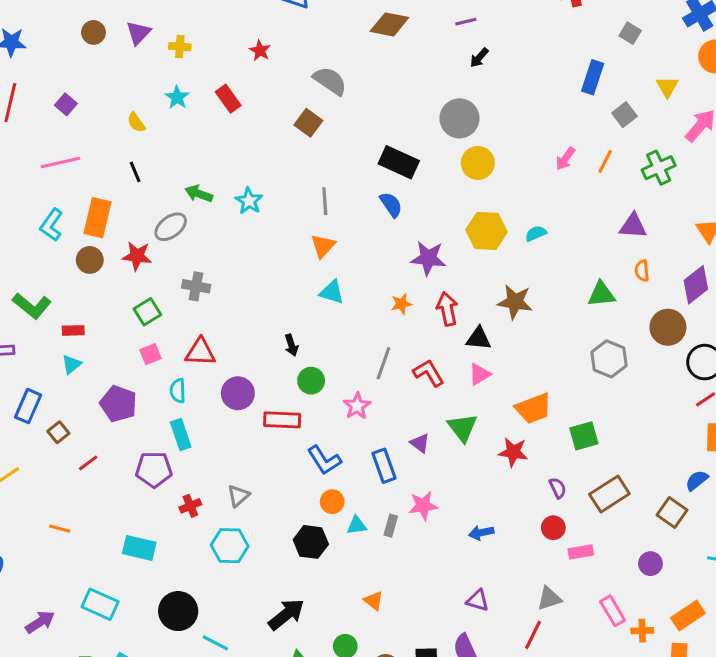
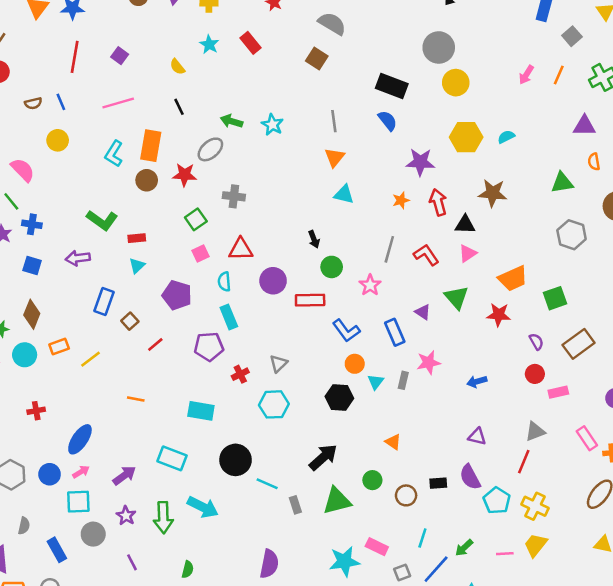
cyan triangle: (357, 525) -> (376, 382), turned -42

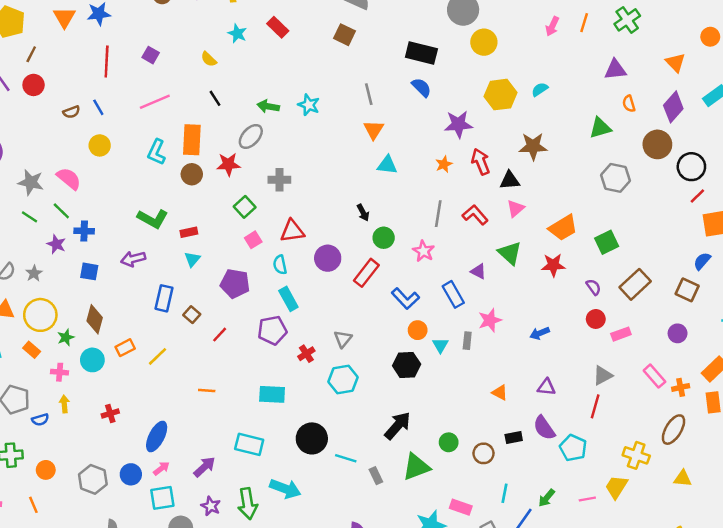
red rectangle: (310, 300) -> (366, 273), turned -44
orange triangle: (393, 442) -> (500, 393), moved
yellow cross: (535, 506) -> (636, 455), moved

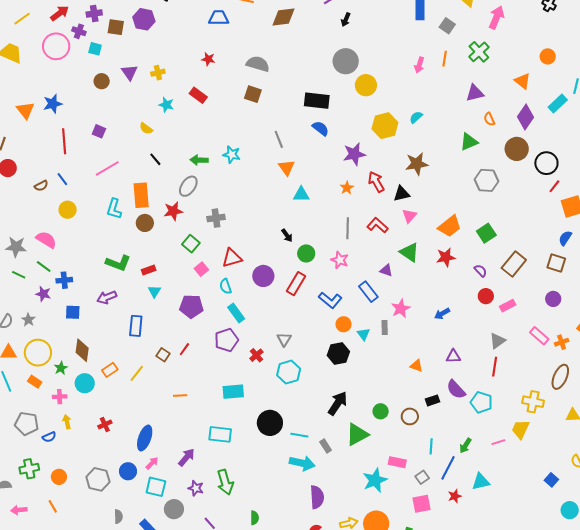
brown square: (192, 315) -> (163, 355), moved
cyan arrow: (285, 489) -> (302, 463), moved
cyan square: (162, 498) -> (156, 487), turned 30

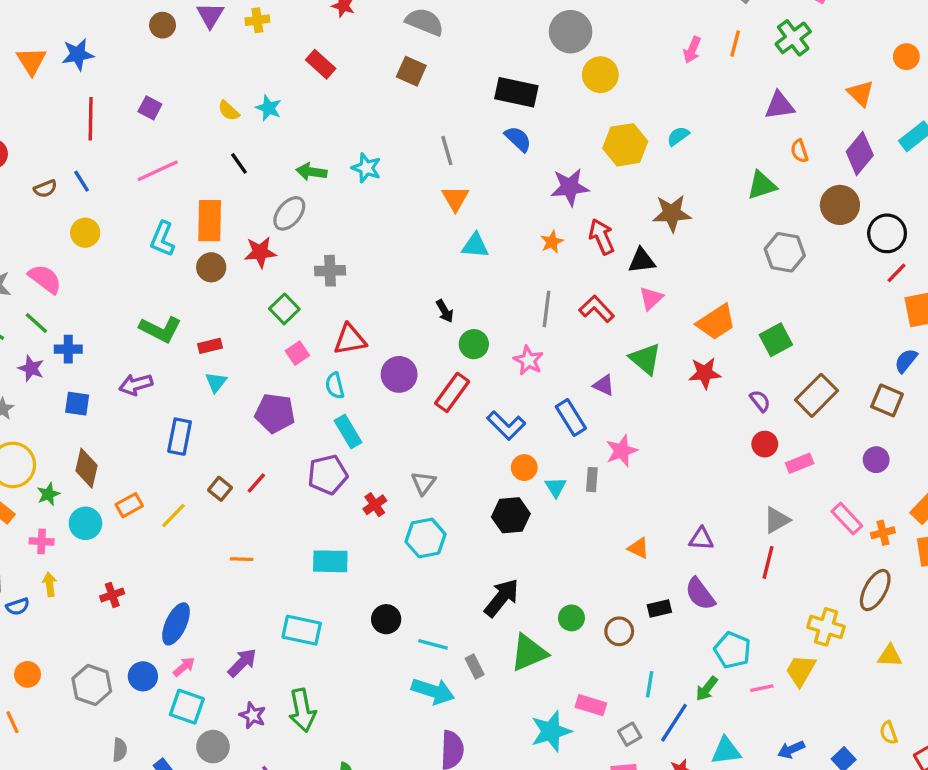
cyan star: (166, 105) -> (269, 108), moved
blue arrow: (442, 314) -> (791, 750), moved
cyan pentagon: (481, 402) -> (732, 650), moved
black circle: (270, 423) -> (386, 619), size x0.7

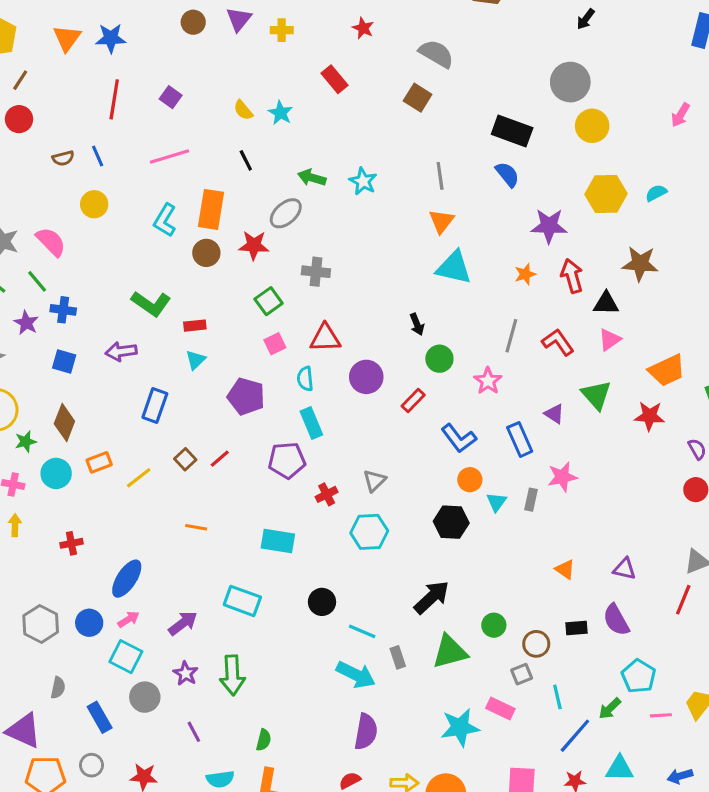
cyan triangle: (475, 245) -> (454, 268), size x1.4
red rectangle: (452, 392) -> (413, 401), size x0.7
cyan line: (650, 684) -> (557, 697), turned -30
gray square: (630, 734) -> (522, 674), moved

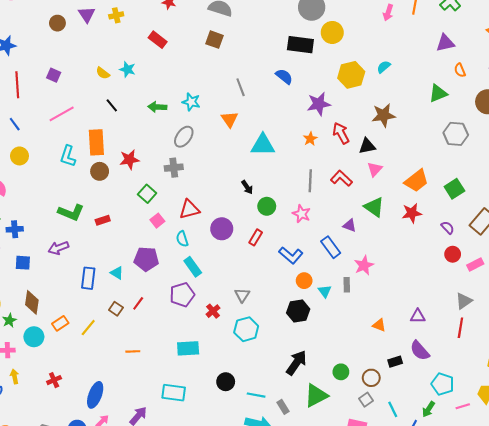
black rectangle: (512, 131) -> (300, 45), moved
gray ellipse: (286, 213) -> (184, 137), moved
orange triangle: (441, 221) -> (230, 119), moved
cyan triangle: (196, 360) -> (117, 273), moved, turned -32

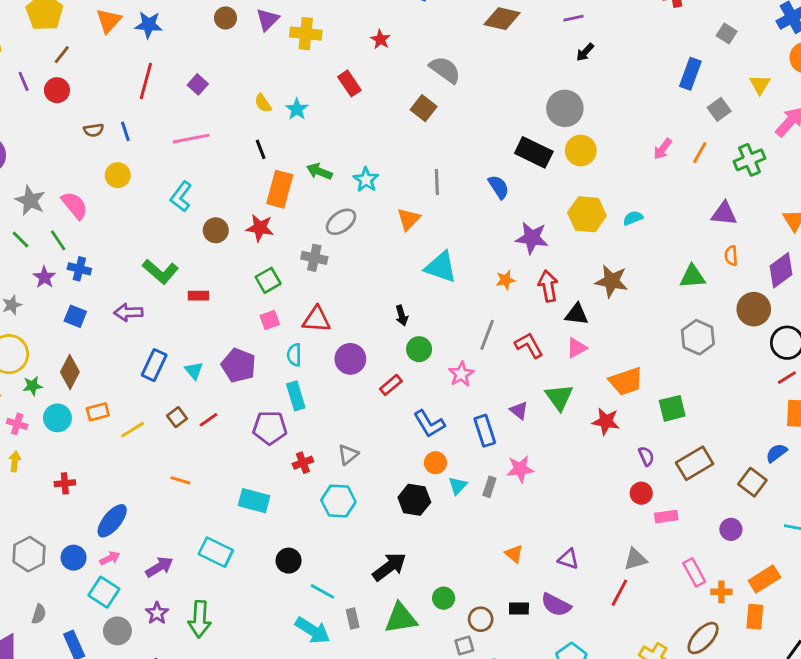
yellow cross: (116, 15) -> (306, 34), size x1.5
orange rectangle: (96, 142) -> (280, 189), moved
purple semicircle: (420, 351) -> (556, 605), turned -40

